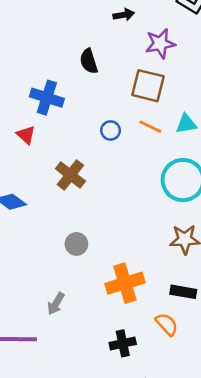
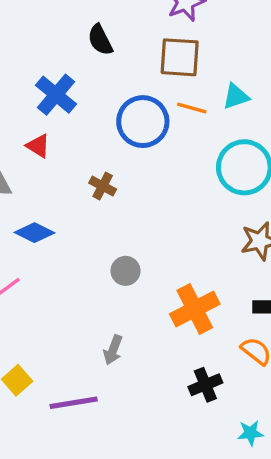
blue cross: (47, 98) -> (56, 95), turned 32
blue circle: (111, 130) -> (143, 122), size x2.0
brown cross: (70, 175) -> (103, 186), size x0.7

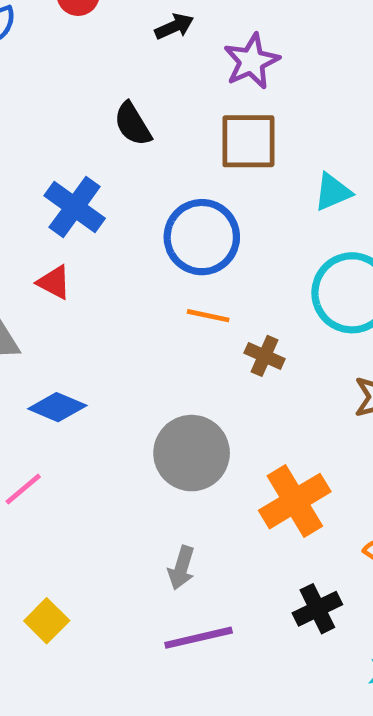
orange line: (192, 108) -> (208, 316), moved
brown cross: (103, 186) -> (265, 356), moved
gray circle: (125, 271) -> (192, 453), size x1.8
purple line: (74, 403) -> (199, 638), moved

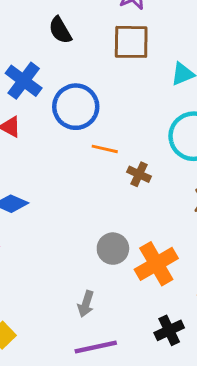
blue circle: (202, 237) -> (76, 107), moved
gray circle: (192, 453) -> (113, 249), moved, size x0.7

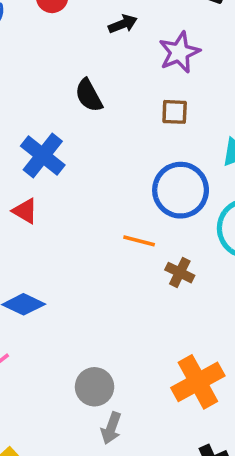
brown square: (131, 42) -> (175, 112), size x0.6
blue circle: (76, 107) -> (181, 190), moved
gray circle: (113, 249) -> (95, 387), moved

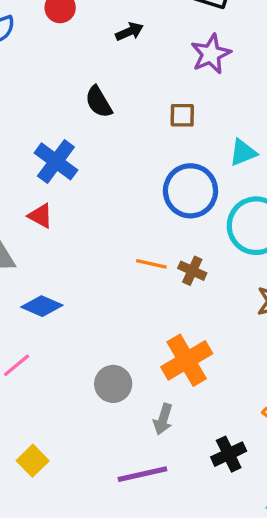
purple star: (179, 52) -> (211, 54), moved
orange line: (139, 241) -> (151, 264), moved
orange cross: (198, 382) -> (187, 360), moved
gray arrow: (111, 428) -> (163, 419), moved

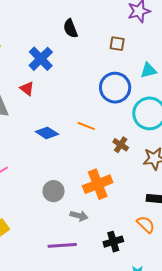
brown cross: (192, 271) -> (121, 145), moved
blue diamond: (42, 306) -> (47, 133), moved
gray arrow: (163, 419) -> (79, 216), turned -102

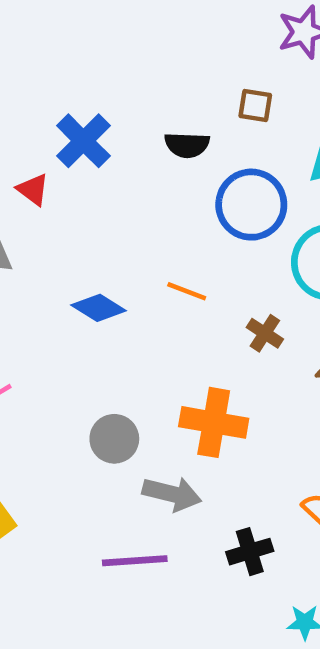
black semicircle: (70, 28) -> (187, 145), moved, turned -66
red triangle: (27, 88) -> (33, 190), moved
orange cross: (98, 184) -> (214, 422), turned 32
gray arrow: (79, 216) -> (172, 494), size x1.4

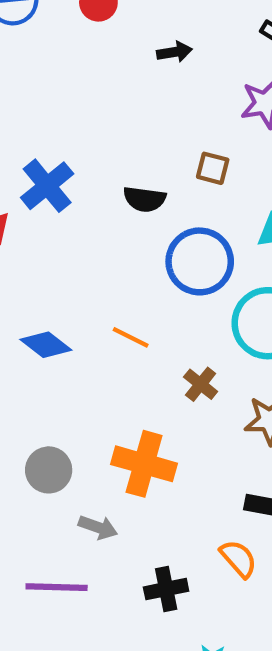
gray arrow: (172, 494) -> (98, 527), size x0.7

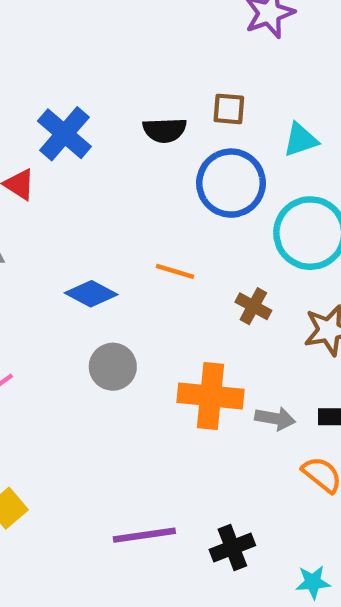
brown square: (213, 168) -> (229, 109), moved
gray circle: (49, 470) -> (113, 367), moved
gray arrow: (98, 527) -> (275, 418), moved
black cross: (166, 589) -> (232, 548), moved

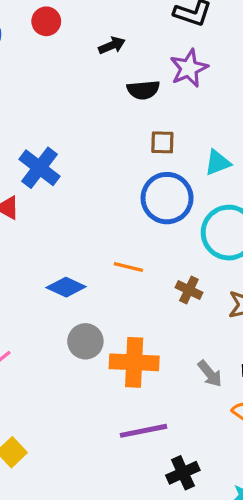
black semicircle: (165, 130) -> (143, 90), moved
orange cross: (211, 396) -> (134, 362), moved
gray arrow: (275, 418) -> (210, 374), turned 44
purple line: (144, 535) -> (143, 431), moved

